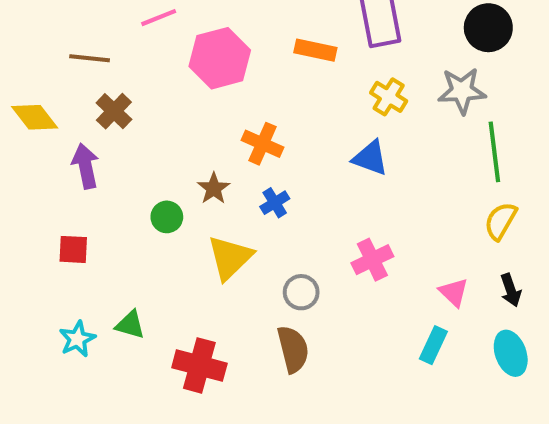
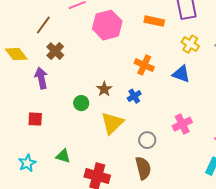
brown line: (90, 58) -> (43, 25), turned -60
orange cross: (262, 144) -> (144, 65), moved
cyan star: (77, 339) -> (27, 163), moved

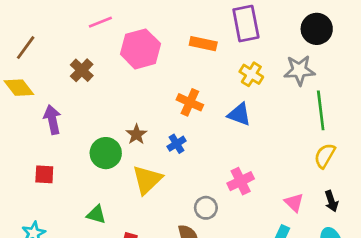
brown line: (43, 25) -> (26, 48), moved
brown cross: (55, 51) -> (82, 70), moved
green circle: (81, 103) -> (106, 153), size x1.5
gray circle: (147, 140) -> (206, 208), moved
green triangle: (63, 156) -> (96, 214), moved

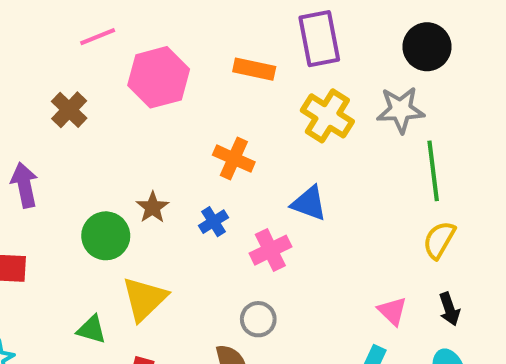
yellow cross: (251, 74) -> (327, 116), size x1.4
blue triangle: (239, 114) -> (309, 203), moved
yellow triangle: (147, 180) -> (144, 299), moved
pink cross: (241, 181) -> (270, 250), moved

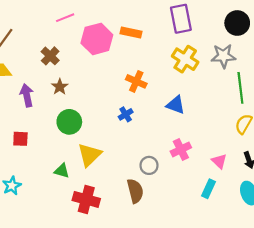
orange rectangle: (254, 69) -> (131, 33), moved
brown star: (153, 207) -> (60, 87), moved
pink cross: (270, 250) -> (181, 149), moved

